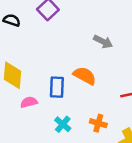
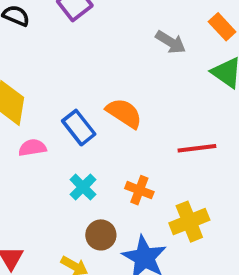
gray arrow: (103, 42) -> (171, 42), moved
blue rectangle: (57, 87) -> (79, 128), turned -45

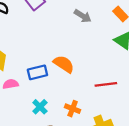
gray arrow: (171, 42) -> (83, 16), moved
blue rectangle: (79, 128) -> (37, 72), turned -66

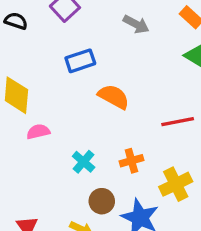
blue rectangle: (37, 72) -> (80, 61), moved
orange cross: (73, 109) -> (131, 161), turned -32

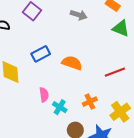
blue rectangle: (80, 61) -> (41, 54), moved
pink semicircle: (38, 132) -> (44, 95), moved, turned 104

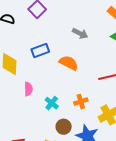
gray arrow: (79, 15) -> (80, 33), moved
pink semicircle: (44, 95) -> (28, 89), moved

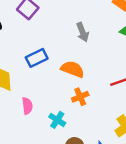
gray arrow: (80, 33) -> (83, 32), turned 49
orange cross: (81, 102) -> (80, 97), moved

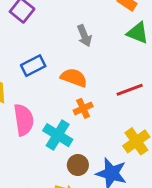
pink semicircle: (27, 106) -> (24, 120), size x1.6
cyan cross: (57, 120) -> (58, 135), size x1.5

